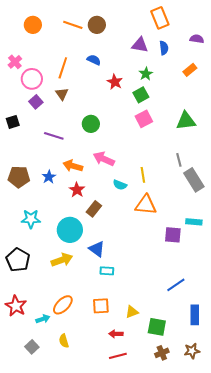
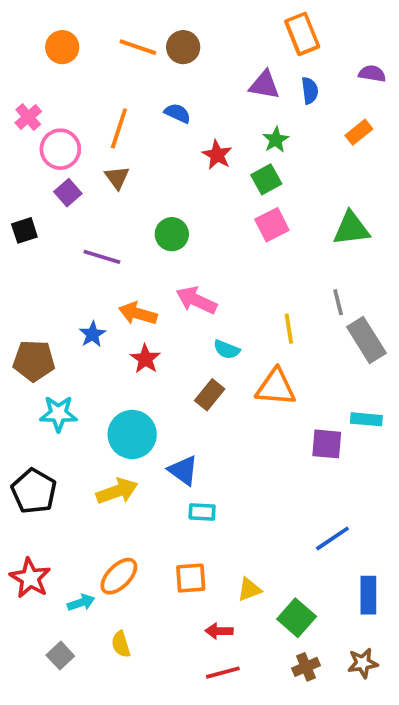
yellow line: (143, 175) -> (289, 329), moved
brown pentagon: (19, 177) -> (34, 361), moved
brown rectangle: (94, 209) -> (210, 395), moved
green square: (157, 327) -> (297, 618), turned 30

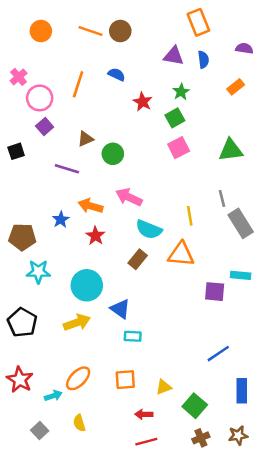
brown triangle: (117, 177) -> (86, 139), moved, turned 42
cyan semicircle: (227, 349) -> (149, 229), size x1.5

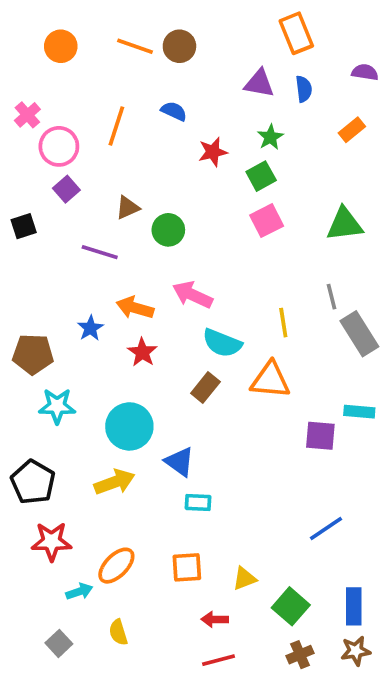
red star: (143, 102) -> (213, 152), turned 30
red star: (20, 380) -> (51, 541), moved, turned -30
blue rectangle: (242, 391) -> (354, 606), moved

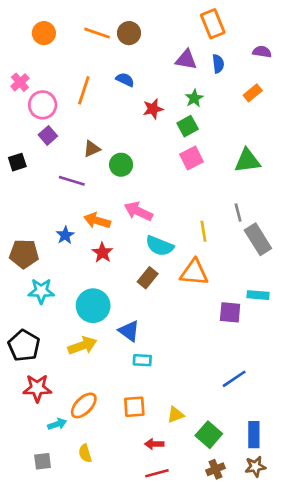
gray square: (59, 643) -> (43, 461), turned 36

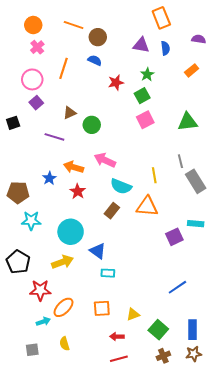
brown circle: (129, 33) -> (98, 37), moved
pink cross: (20, 82) -> (37, 47), moved
purple square: (230, 312) -> (174, 237), turned -30
red star: (37, 388) -> (40, 290), moved

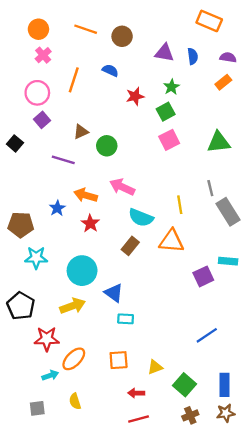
orange rectangle: (161, 18) -> (209, 21), moved, turned -45
brown circle: (98, 37) -> (122, 36), moved
purple semicircle: (199, 39) -> (228, 57), moved
black square: (13, 123) -> (15, 143), turned -32

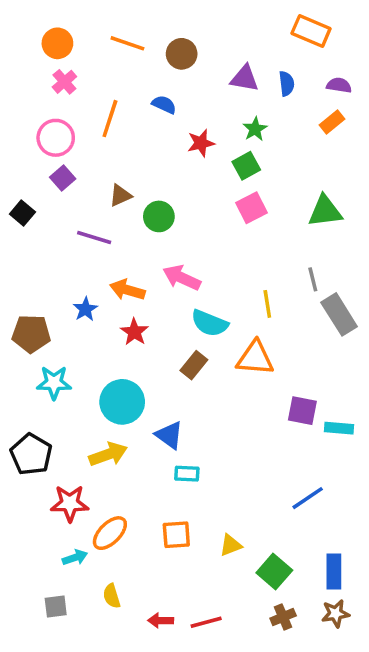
cyan rectangle: (228, 261) -> (339, 428), moved
purple square: (203, 276) -> (302, 411), turned 36
red arrow: (136, 393) -> (161, 620), moved

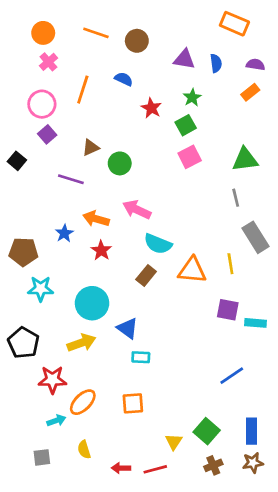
red star: (201, 143) -> (151, 108), turned -30
gray line: (313, 279) -> (236, 198), moved
yellow line: (267, 304) -> (230, 264), moved
yellow triangle: (231, 545) -> (174, 442), moved, turned -36

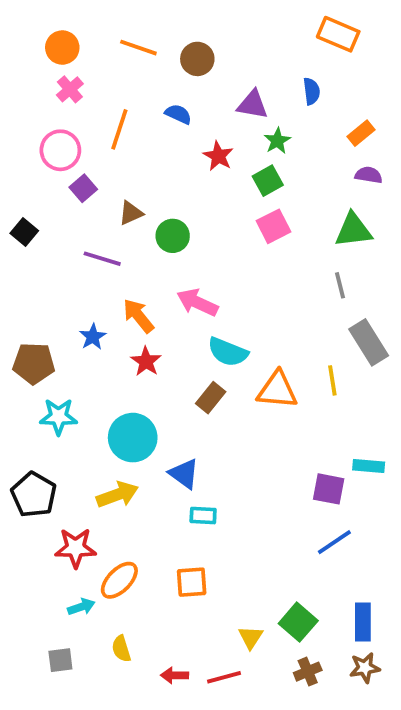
purple triangle: (184, 59) -> (253, 105), moved
purple semicircle: (255, 65) -> (369, 175), moved
purple square: (47, 134) -> (83, 188), moved
orange arrow: (96, 219) -> (138, 316), turned 35
purple square: (228, 310) -> (329, 489), moved

